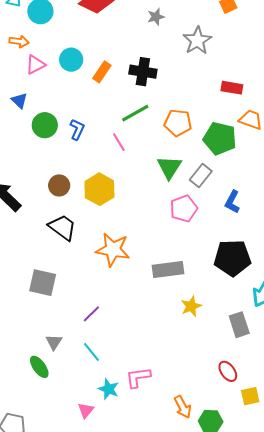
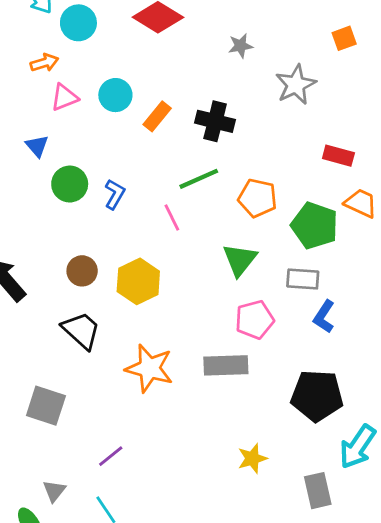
orange arrow: (19, 41) -> (44, 63), turned -30
gray rectangle: (201, 176) -> (303, 279), moved, turned 50
gray rectangle: (168, 270) -> (226, 365), moved

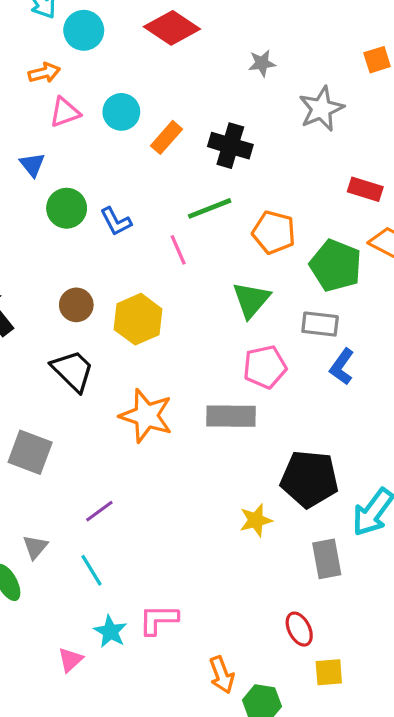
blue L-shape: (115, 194) -> (116, 222), turned 120
black pentagon: (317, 396) -> (309, 479), moved

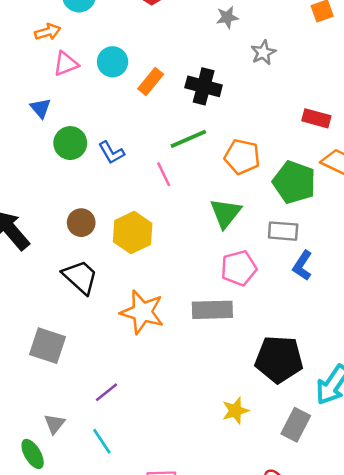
gray star: (321, 109) -> (263, 53), moved, size x0.7
yellow star: (256, 520) -> (235, 411), moved
gray rectangle: (327, 559) -> (296, 425), turned 40

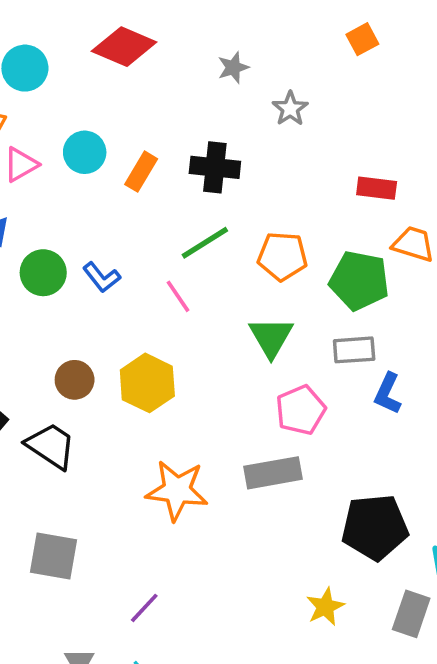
black trapezoid: (80, 277) -> (51, 446), moved

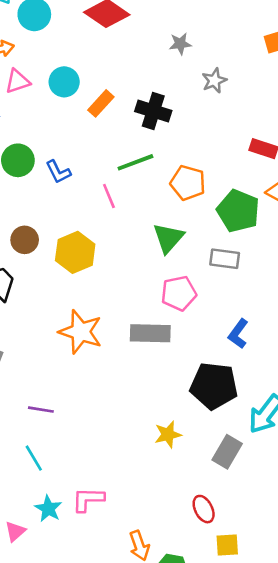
blue L-shape: (388, 394) -> (238, 334), moved
purple line: (144, 608) -> (41, 410), turned 45

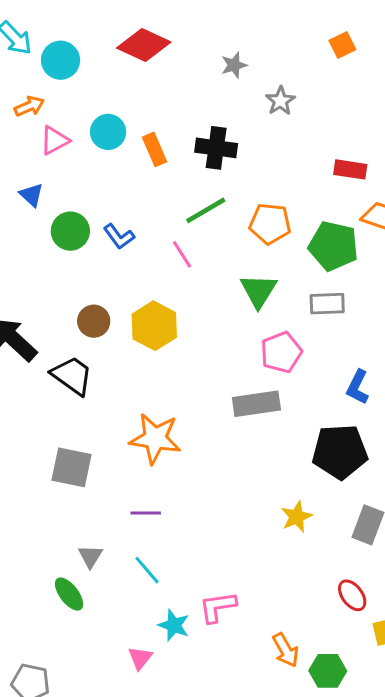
orange rectangle: (101, 103) -> (155, 149), turned -56
orange star: (81, 332) -> (155, 438), moved

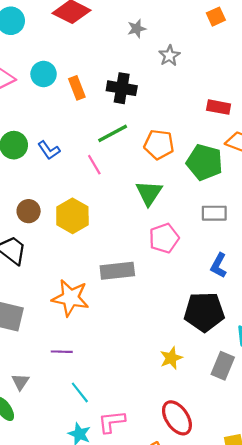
gray rectangle: (327, 304) -> (214, 213), moved
gray rectangle: (256, 404) -> (117, 271), moved
cyan line: (147, 570) -> (80, 392), moved
red ellipse: (352, 595) -> (177, 418), moved, size x1.5

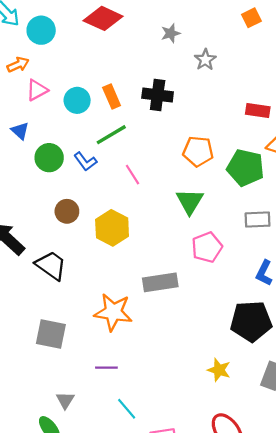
cyan circle: (44, 74) -> (77, 100), moved
green line: (113, 133) -> (111, 135), moved
brown circle: (29, 211) -> (67, 211), moved
yellow star: (171, 358) -> (219, 370), turned -30

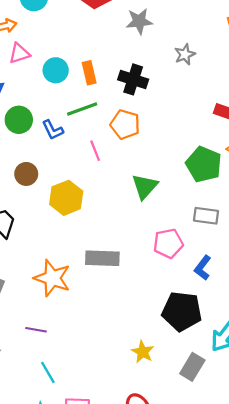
gray star: (171, 33) -> (139, 21), moved, size x1.4
orange pentagon: (198, 151) -> (125, 124), moved
pink pentagon: (207, 247) -> (168, 243), moved

